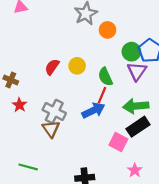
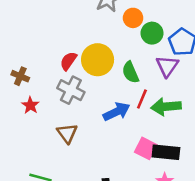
green circle: (131, 52) -> (152, 33), moved
yellow circle: (77, 66) -> (98, 60), size x1.6
red line: (102, 95) -> (142, 99), moved
gray cross: (54, 111) -> (71, 90), moved
black rectangle: (138, 127) -> (166, 152), moved, turned 40

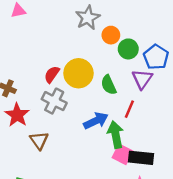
red line: (142, 99) -> (129, 109), moved
red star: (30, 105) -> (17, 115), size x1.5
green arrow: (166, 107) -> (116, 135), moved, turned 84
brown triangle: (67, 133) -> (39, 140), moved

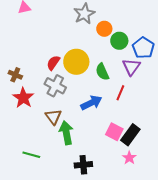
green arrow: (116, 135) -> (66, 133), moved
brown triangle: (39, 140) -> (53, 117), moved
black rectangle: (141, 158) -> (130, 135), turned -60

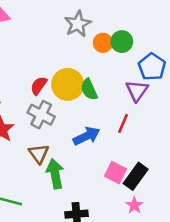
green circle: (119, 41) -> (122, 42), moved
green semicircle: (102, 72) -> (89, 89), moved

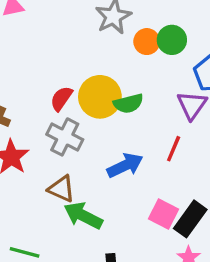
green semicircle: (89, 89) -> (128, 103), turned -80
brown triangle: (39, 154) -> (61, 189), turned -30
green arrow: (55, 174) -> (83, 216), turned -52

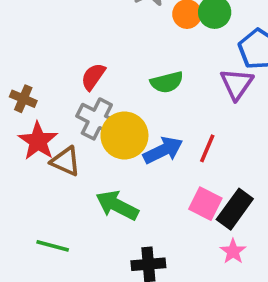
yellow circle: (100, 97) -> (124, 135), moved
red line: (174, 149) -> (207, 148), moved
brown triangle: (61, 189) -> (66, 161), moved

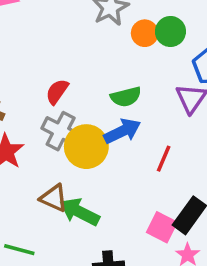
blue arrow: (163, 150) -> (122, 131), moved
brown triangle: (66, 161) -> (54, 198), moved
pink square: (205, 204) -> (162, 227), moved

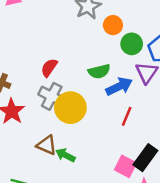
green circle: (170, 31) -> (132, 44), moved
blue arrow: (122, 131) -> (119, 86), moved
green arrow: (79, 212) -> (65, 155), size x0.7

